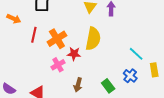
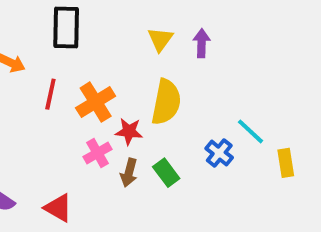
blue cross: (130, 76) -> (219, 153), moved
brown arrow: (78, 85) -> (129, 173), moved
green rectangle: (108, 86) -> (166, 173), moved

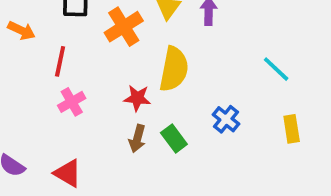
orange cross: (96, 102) -> (124, 27), moved
cyan line: (251, 131) -> (276, 69), moved
pink cross: (98, 153) -> (72, 102), moved

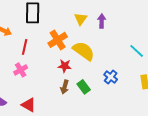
orange cross: (124, 27) -> (58, 40), moved
yellow semicircle: (174, 69) -> (84, 51), turned -65
pink cross: (72, 102) -> (21, 70), moved

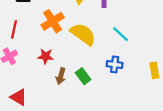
cyan line: (137, 51) -> (120, 34), moved
red star: (65, 66) -> (46, 56), moved
blue cross: (111, 77) -> (115, 64), turned -32

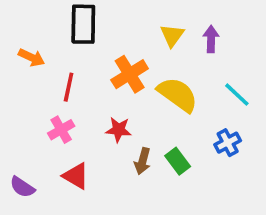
blue cross: (115, 64) -> (228, 143), turned -35
red triangle: (19, 97) -> (76, 176), moved

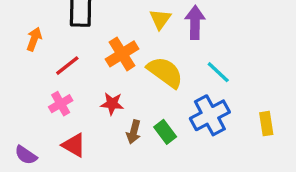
purple arrow: (211, 39) -> (195, 22), size x1.4
orange arrow: (32, 58) -> (34, 39), turned -95
red line: (69, 87) -> (67, 66), turned 40
blue cross: (228, 143) -> (210, 115), size x1.6

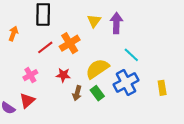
red line: (67, 66) -> (45, 47), moved
yellow semicircle: (165, 72) -> (97, 69), moved, turned -70
red triangle: (74, 145) -> (27, 101), moved, turned 49

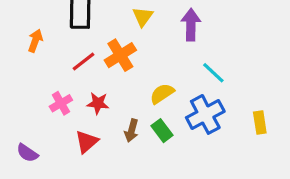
yellow triangle: (94, 21) -> (143, 17), moved
yellow semicircle: (97, 69) -> (162, 94), size x0.7
red star: (63, 75) -> (98, 103), moved
red triangle: (27, 101) -> (87, 142), moved

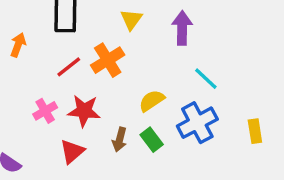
red star: (98, 103) -> (84, 111), size x1.4

